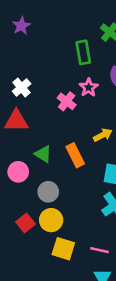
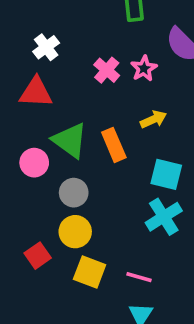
pink star: (89, 87) -> (144, 68), moved
green triangle: (43, 154) -> (70, 140), size x1.5
red square: (26, 223) -> (38, 256), moved

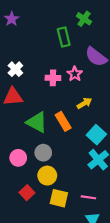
pink cross: (107, 70) -> (53, 78), turned -32
pink circle: (34, 163) -> (18, 158), moved
cyan square: (166, 174) -> (96, 135), turned 36

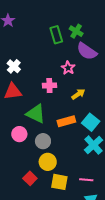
green cross: (84, 19) -> (76, 31), moved
pink cross: (53, 78) -> (49, 85), moved
orange rectangle: (63, 121) -> (66, 121), moved, turned -72
pink circle: (18, 158) -> (19, 134), moved

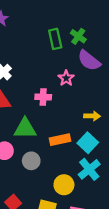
yellow arrow: (78, 94) -> (92, 116), moved, turned 32
green triangle: (36, 114) -> (25, 128), turned -30
yellow circle: (48, 162) -> (64, 185), moved

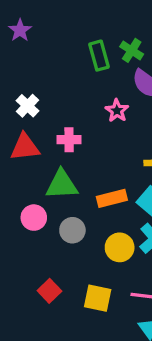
pink cross: (43, 97) -> (69, 140), moved
yellow circle: (64, 185) -> (120, 247), moved

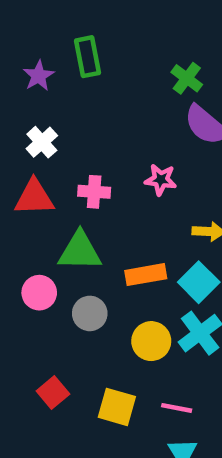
purple star: (20, 30) -> (39, 76), moved
green rectangle: (99, 56) -> (88, 57), moved
pink star: (117, 111) -> (161, 180), moved, turned -30

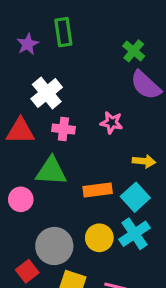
white cross: (42, 142) -> (47, 93), moved, size x1.4
gray circle: (90, 313) -> (54, 246), moved, size x1.5

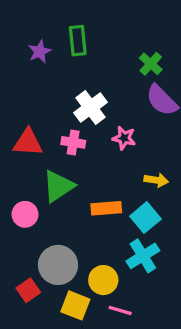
white cross: (47, 93) -> (90, 107), moved
green triangle: (51, 171) -> (58, 186), turned -40
yellow circle: (99, 238) -> (103, 280), moved

